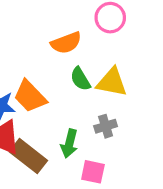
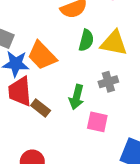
green semicircle: (80, 79) -> (86, 40), turned -135
brown rectangle: (28, 156) -> (41, 108), size x0.6

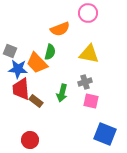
green semicircle: (86, 40) -> (50, 52), moved
pink square: (97, 122) -> (91, 101), moved

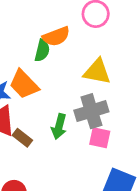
green semicircle: (50, 52) -> (42, 51), moved
gray cross: (85, 82) -> (91, 111), size x1.6

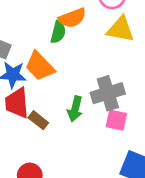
yellow triangle: (97, 72) -> (121, 29), moved

